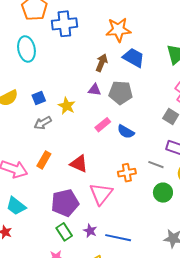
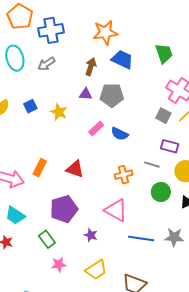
gray arrow: (43, 123) -> (46, 64), moved
pink triangle: (101, 194) -> (116, 210), moved, turned -35
green rectangle: (64, 232) -> (47, 239), moved
blue line: (118, 238) -> (141, 239), moved

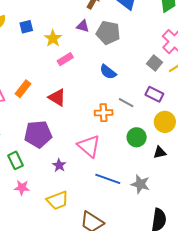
pink rectangle: (96, 128) -> (65, 59), moved
gray line: (152, 165) -> (126, 103), moved

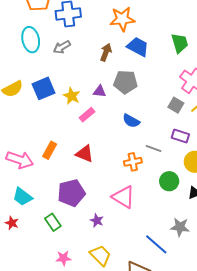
purple triangle: (83, 26) -> (100, 91), moved
blue square: (26, 27) -> (44, 88), size x1.6
blue line: (108, 179) -> (156, 244), moved, turned 30
pink star: (22, 188) -> (63, 258), moved
yellow trapezoid: (58, 200) -> (100, 255), turned -105

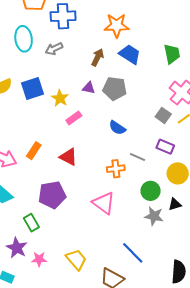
purple triangle: (100, 91) -> (89, 88), moved
purple star: (97, 220) -> (17, 248), moved, size x1.5
gray star: (180, 227) -> (154, 216), moved

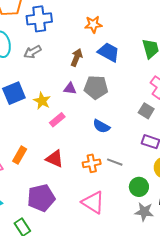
orange star: (117, 25) -> (93, 24), size x0.7
gray line: (138, 157) -> (115, 162), moved
orange cross: (116, 169) -> (92, 163), moved

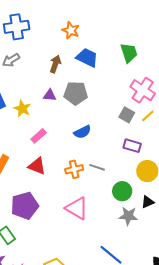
orange star: (93, 24) -> (71, 30), turned 30
pink rectangle: (57, 120) -> (39, 136), moved
blue semicircle: (101, 126) -> (82, 132), turned -54

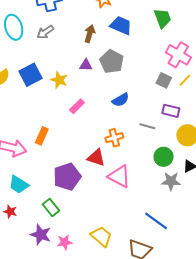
gray pentagon: (76, 93) -> (112, 62), turned 30
red triangle: (37, 166) -> (96, 158), moved
gray line: (97, 167) -> (147, 126), moved

